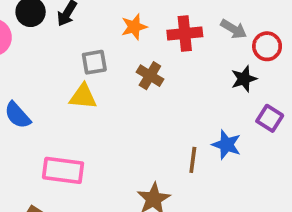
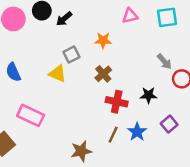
red cross: (185, 34) -> (117, 102), moved
gray square: (94, 62) -> (71, 54), turned -35
black star: (244, 79) -> (149, 95), moved

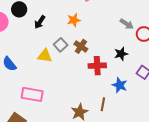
black arrow: (64, 19) -> (40, 22), moved
gray square: (71, 54) -> (61, 45), moved
brown line: (113, 135) -> (103, 104), moved

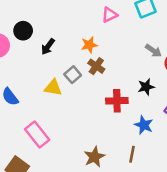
brown cross: (81, 46) -> (96, 66), moved
pink rectangle: (32, 94) -> (37, 134), turned 40
brown line: (103, 104) -> (132, 154), moved

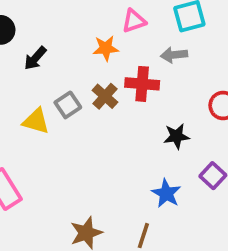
orange star: (89, 45) -> (106, 48), moved
gray arrow: (153, 51) -> (174, 55), moved, turned 133
red cross: (117, 101) -> (142, 84), moved

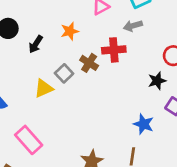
orange star: (106, 48) -> (70, 31), moved
yellow triangle: (36, 121) -> (44, 88), turned -30
black star: (176, 136) -> (157, 81), moved

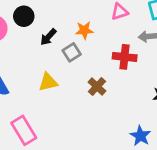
brown cross: (89, 63) -> (97, 86), moved
gray square: (64, 73) -> (72, 52), moved

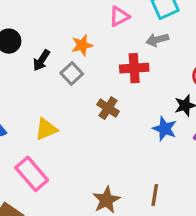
yellow triangle: (48, 82) -> (46, 129), moved
blue star: (140, 136) -> (165, 129), moved

